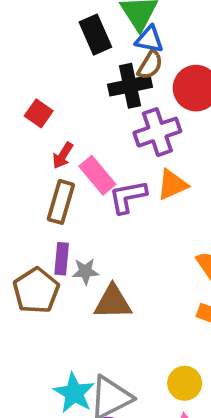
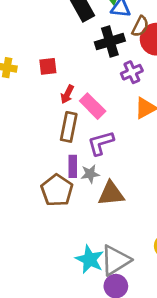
brown semicircle: (150, 65) -> (140, 26), moved
red square: (39, 113) -> (48, 66), turned -36
purple cross: (157, 132) -> (132, 72), size x0.7
purple L-shape: (128, 197) -> (101, 143), moved

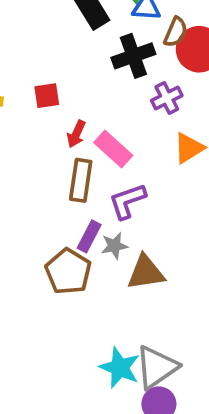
purple rectangle: (73, 166) -> (89, 236), turned 30

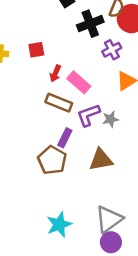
brown rectangle: (81, 180) -> (59, 103), turned -75
gray star: (114, 246) -> (110, 119), moved
cyan star: (120, 368) -> (59, 224), moved, turned 30

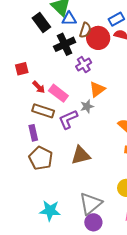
red arrow: (55, 74) -> (39, 87), turned -64
gray star: (110, 119) -> (87, 106), moved
purple rectangle: (65, 138) -> (33, 133), moved, turned -35
cyan star: (59, 224) -> (50, 211), turned 30

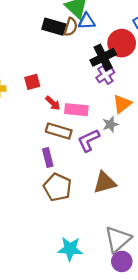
black rectangle: (41, 23) -> (54, 27), turned -36
brown semicircle: (85, 30) -> (71, 27), moved
black cross: (65, 44) -> (103, 57), moved
pink rectangle: (58, 93) -> (76, 110), turned -30

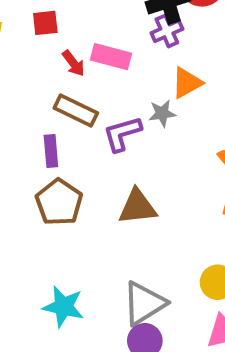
pink rectangle: (76, 110) -> (111, 57), moved

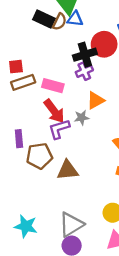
red arrow: (73, 63) -> (54, 111), moved, size x1.6
brown rectangle: (76, 110) -> (23, 82), moved, turned -45
brown pentagon: (59, 202) -> (39, 156), moved, turned 30

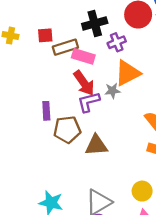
black cross: (85, 55) -> (95, 23), moved
brown rectangle: (23, 82) -> (65, 47), moved
orange triangle: (95, 100) -> (127, 73), size x1.4

